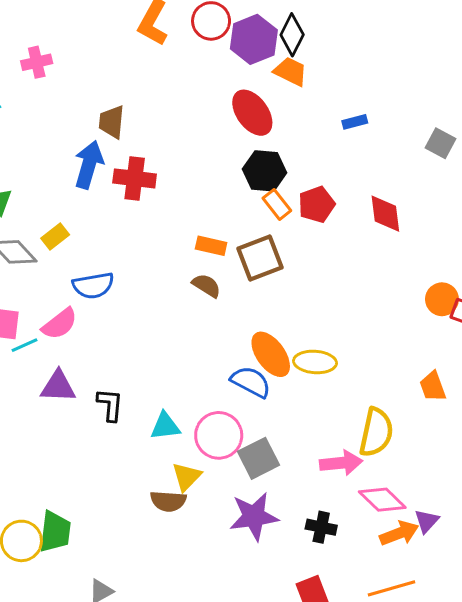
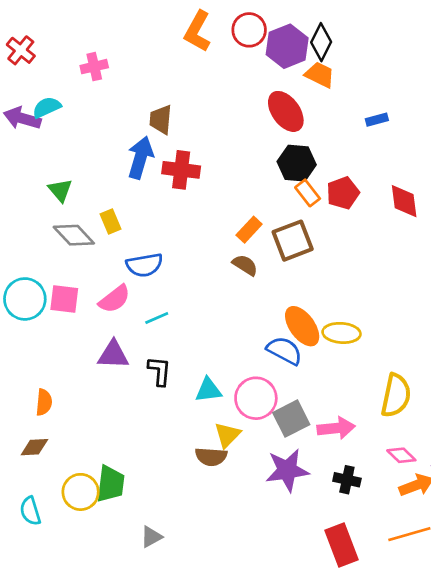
yellow rectangle: (55, 237) -> (110, 222), turned -75
orange rectangle: (211, 246) -> (249, 230), turned -60
cyan line: (24, 345) -> (157, 318), moved
pink arrow: (341, 463) -> (336, 428), moved
pink diamond: (382, 500) -> (401, 455), size x0.7

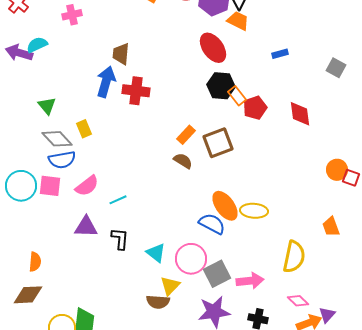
orange rectangle: (308, 193) -> (237, 96), moved
blue semicircle: (144, 265) -> (62, 160), moved
cyan triangle: (208, 390) -> (156, 253), turned 45
brown diamond: (34, 447) -> (28, 295), size x1.4

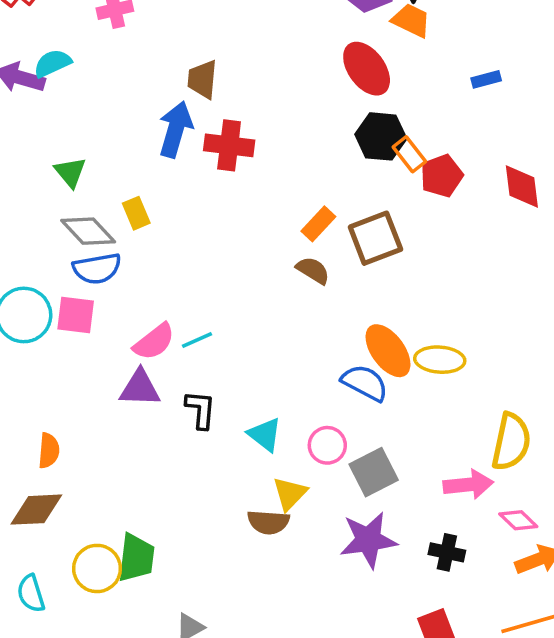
pink semicircle: (87, 186) -> (154, 342), moved
pink circle: (191, 259) -> (327, 445), size x0.7
pink arrow: (250, 281) -> (468, 485), moved

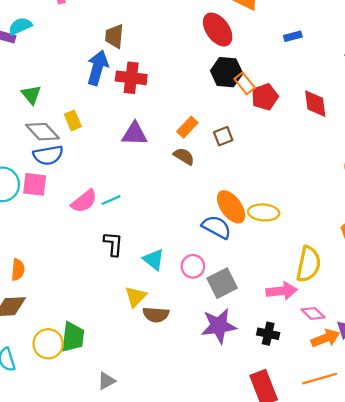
brown square: (375, 238) -> (223, 136), size x0.6
purple triangle: (140, 388) -> (135, 134), moved
yellow triangle: (290, 494) -> (136, 297), moved

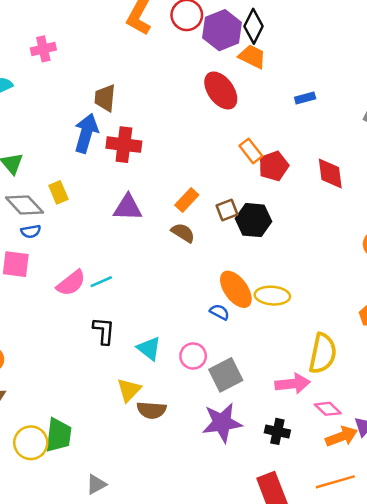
black hexagon: (227, 72) -> (253, 220), moved
blue semicircle: (48, 155) -> (31, 231), size x0.6
blue semicircle: (216, 227) -> (220, 312), size x0.6

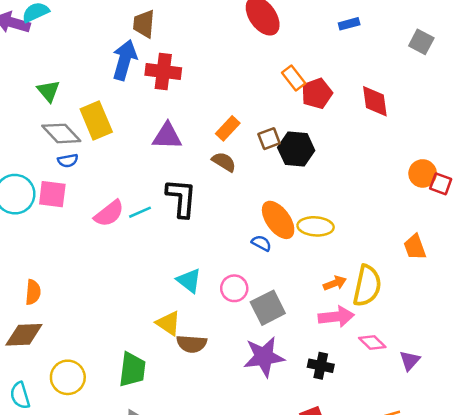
yellow rectangle: (58, 192) -> (96, 121), size x1.6
black L-shape: (104, 331) -> (181, 198), moved, size x1.4
yellow triangle: (129, 390) -> (168, 323), turned -40
green trapezoid: (58, 435) -> (132, 370), moved
orange arrow: (342, 437) -> (335, 283), moved, size x0.7

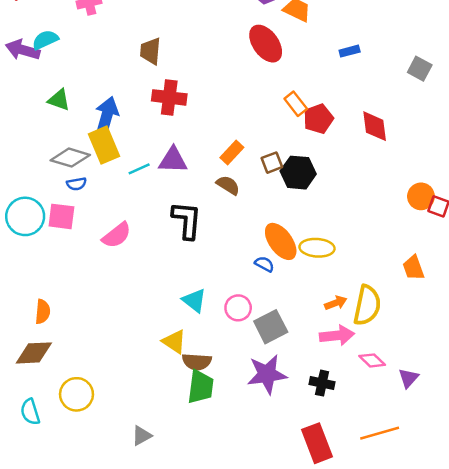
blue arrow: (125, 60) -> (107, 116), moved
green triangle: (48, 91) -> (59, 100), moved, turned -30
gray diamond: (61, 133) -> (70, 158), turned -30
cyan line: (140, 212) -> (139, 169), moved
green trapezoid: (132, 370) -> (201, 387), moved

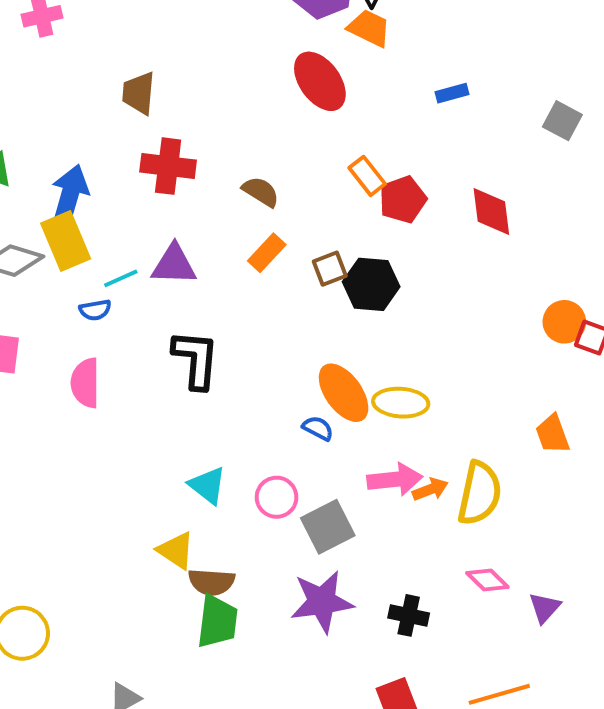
blue semicircle: (77, 184) -> (95, 310), moved
brown semicircle: (228, 185) -> (261, 192), moved
pink semicircle: (117, 235) -> (85, 383), turned 128
pink arrow: (337, 335) -> (395, 479), moved

